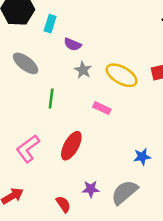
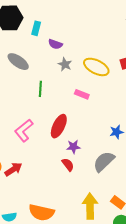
purple star: (91, 189) -> (73, 147), moved
red semicircle: (63, 204) -> (68, 165), moved

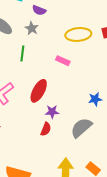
gray star: (65, 64) -> (32, 28), moved
yellow ellipse: (96, 67) -> (78, 34), turned -35
red semicircle: (68, 165) -> (46, 129), turned 56

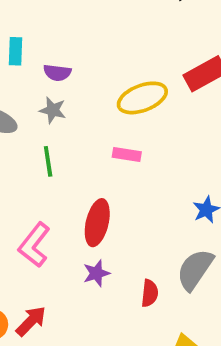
purple star: (52, 112) -> (96, 273), moved
red semicircle: (46, 129) -> (150, 293), moved

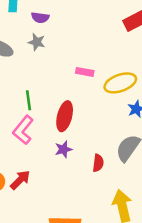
yellow ellipse: (142, 98) -> (120, 83), moved
green line: (48, 161) -> (28, 100), moved

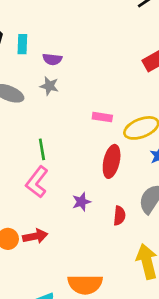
red ellipse: (65, 116) -> (112, 161), moved
red arrow: (20, 180) -> (35, 236), turned 35

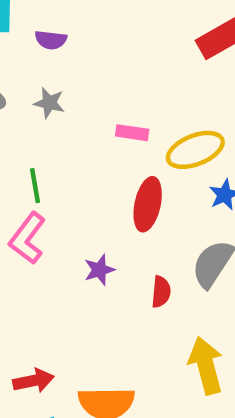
gray star: (49, 86) -> (49, 103), moved
red arrow: (35, 236) -> (34, 381), moved

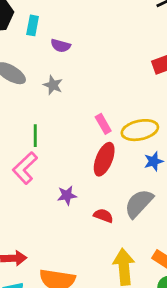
pink rectangle: (132, 133) -> (103, 124), moved, turned 42
red semicircle: (161, 292) -> (103, 216), turned -84

